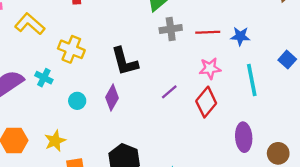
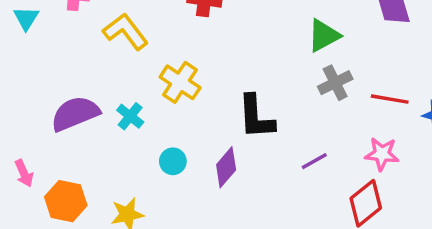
gray cross: (171, 29) -> (335, 83), turned -30
purple line: (169, 92) -> (314, 161), moved

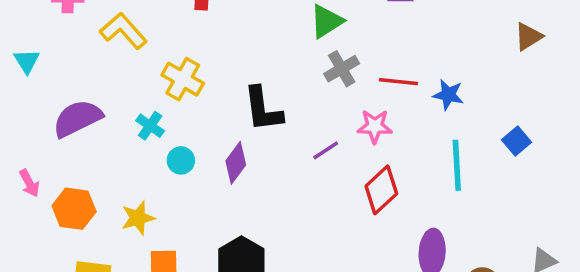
cyan triangle: (26, 18) -> (27, 61), moved
cyan cross: (130, 116) -> (150, 126), moved
pink star: (382, 154) -> (375, 126), moved

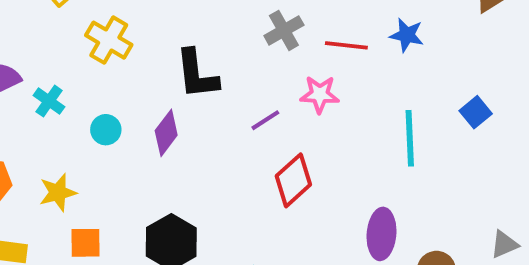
blue star: (448, 95) -> (407, 35), moved
cyan cross: (150, 126) -> (49, 101), moved
red diamond: (381, 190) -> (293, 180), moved

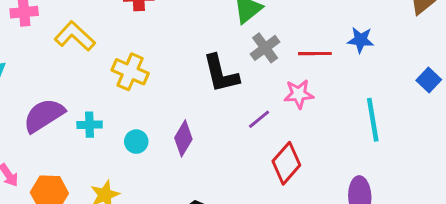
black L-shape: (197, 74) -> (221, 74), moved
cyan cross: (49, 101) -> (90, 125), turned -30
blue square: (476, 112) -> (429, 80), moved

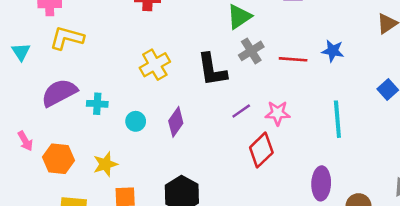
yellow L-shape: (75, 36) -> (67, 38), moved, turned -32
yellow cross: (130, 72) -> (155, 65), moved, turned 32
pink star: (299, 94) -> (278, 113), moved

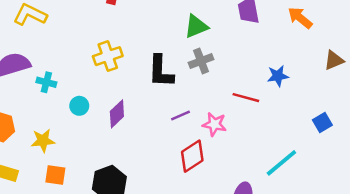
blue star: (333, 51) -> (278, 76), turned -30
red line: (293, 59) -> (246, 98), moved
cyan line: (337, 119) -> (281, 163), moved, turned 44

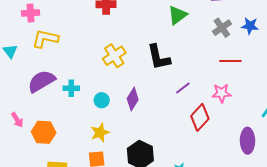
gray cross: (201, 61) -> (222, 28), moved
blue star: (278, 76) -> (250, 26), moved, turned 30
pink star: (214, 124) -> (222, 93), moved
yellow star: (43, 141) -> (100, 133), moved

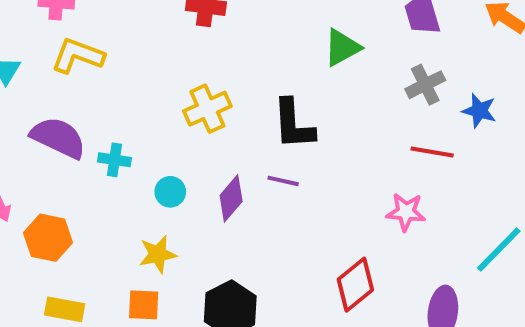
blue star: (250, 26) -> (479, 111), moved
purple semicircle: (41, 81) -> (58, 138), turned 48
purple line: (183, 88) -> (283, 181), moved, turned 42
red diamond: (200, 117) -> (355, 285), moved

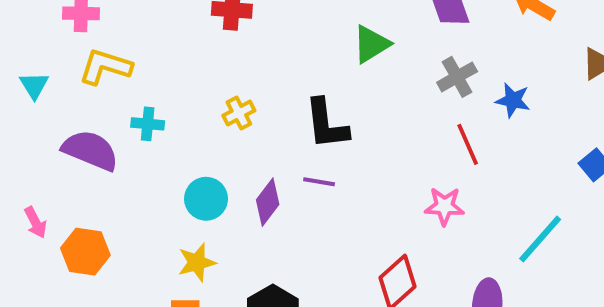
yellow cross: (207, 109) -> (239, 113), size x0.7
red line: (432, 152) -> (468, 144), turned 60
cyan cross: (114, 160) -> (148, 124), moved
cyan circle: (170, 192) -> (206, 199), size x1.4

